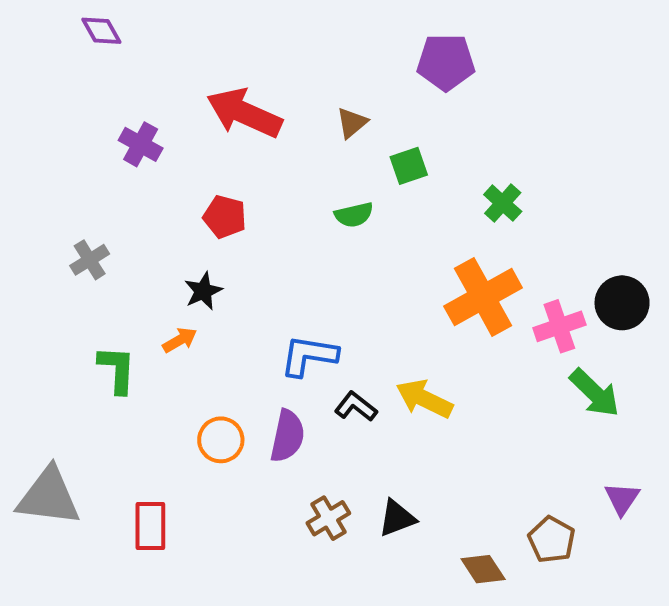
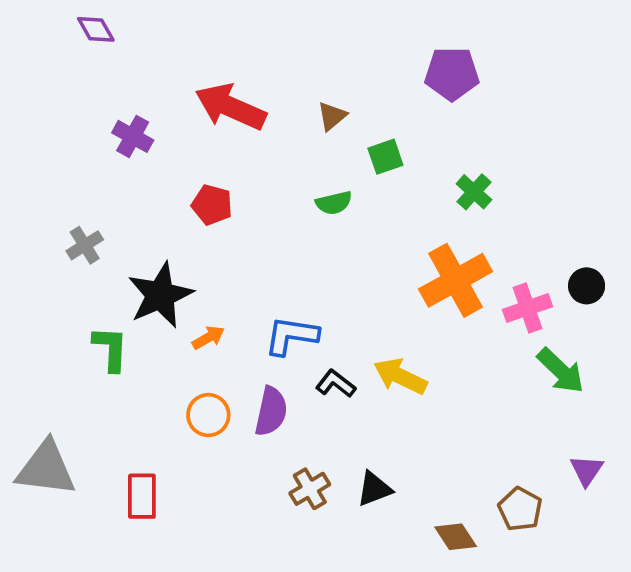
purple pentagon: (446, 62) -> (452, 74), moved
black star: (203, 291) -> (160, 295), moved, size x1.8
black circle: (622, 303) -> (587, 286), size x0.7
orange arrow: (180, 340) -> (208, 338), moved

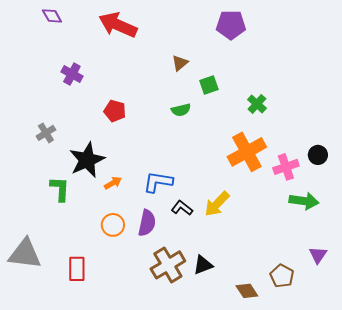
purple pentagon: (452, 74) -> (231, 25), moved
red arrow: (230, 107) -> (118, 25), moved
green arrow: (561, 371) -> (304, 201), turned -36
yellow arrow: (400, 376) -> (217, 204), turned -72
brown cross: (310, 489) -> (168, 265), size x1.6

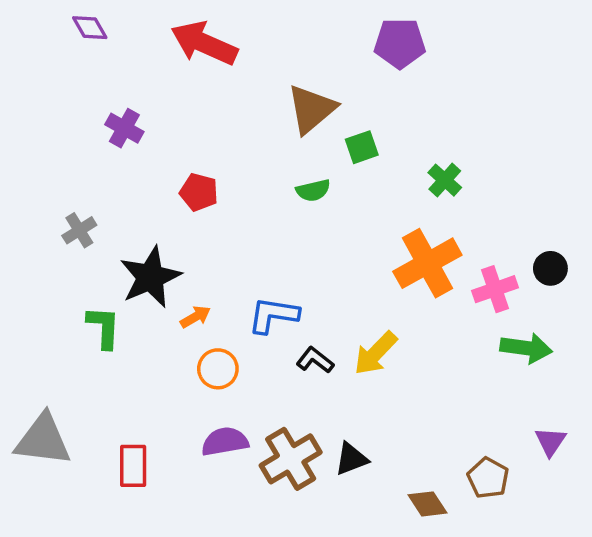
brown triangle: (180, 63) -> (311, 109), size x1.8
purple semicircle: (147, 223) -> (225, 442), moved, turned -112
orange circle: (113, 225) -> (218, 369), moved

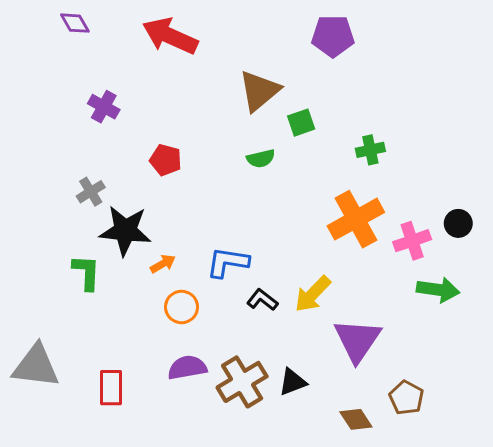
green cross: (445, 180) -> (370, 150), turned 36
gray cross: (79, 230) -> (91, 192), moved
black star: (150, 277) -> (125, 231), turned 30
purple triangle: (550, 442) -> (357, 340), moved, size x1.8

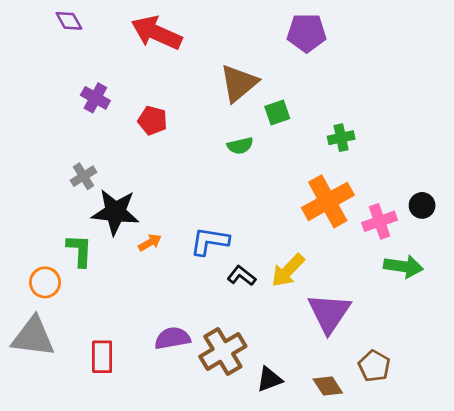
red pentagon: (166, 160) -> (153, 120), moved
orange circle: (182, 307) -> (45, 282), moved
black triangle: (292, 382) -> (269, 379), moved

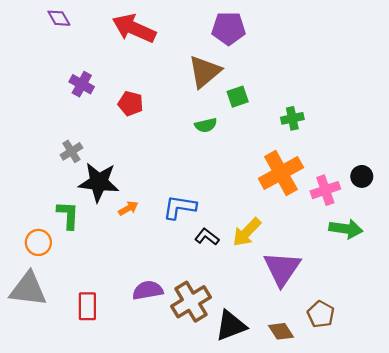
purple pentagon: (307, 33) -> (229, 28), moved
black triangle: (269, 379) -> (231, 326), size x1.4

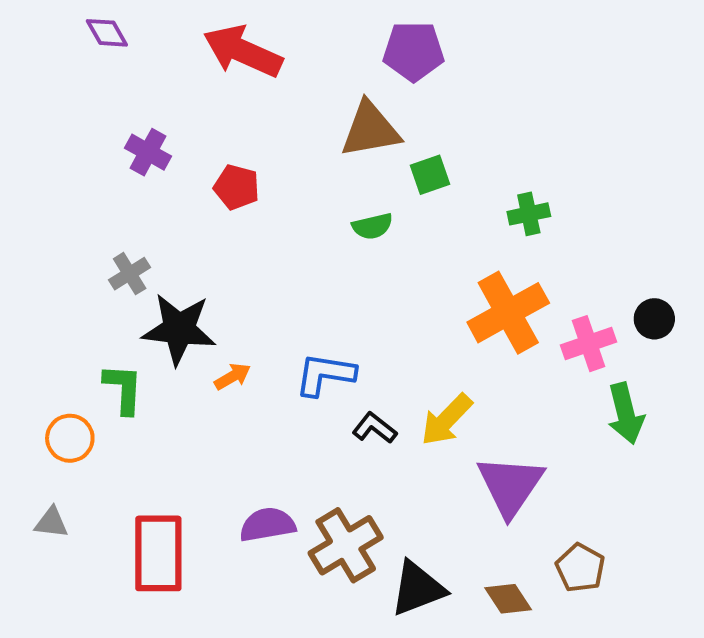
brown triangle: (205, 72) -> (370, 130), turned 30
green arrow: (346, 229) -> (626, 414), turned 68
gray triangle: (28, 289) -> (51, 523), size x0.5
red rectangle: (87, 306) -> (158, 553), size x1.5

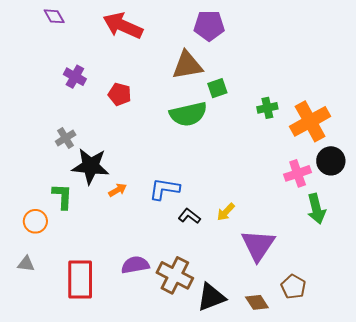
green semicircle: (372, 226) -> (188, 114), size x1.8
orange cross: (508, 313) -> (310, 121), moved
black circle: (654, 319) -> (331, 161), size x1.4
yellow arrow: (446, 420) -> (226, 212), size x0.7
brown cross: (346, 545) -> (175, 275), turned -32

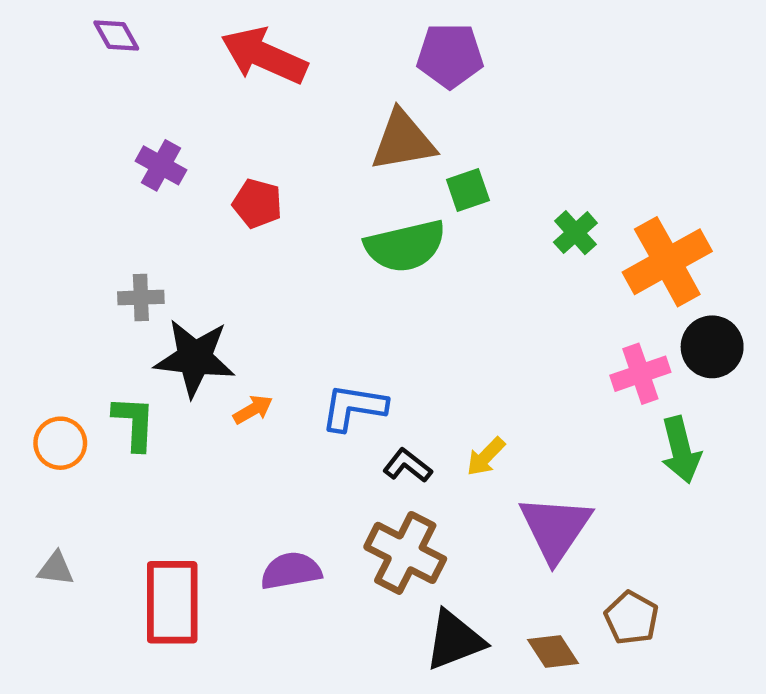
green cross: (267, 108) -> (575, 233), turned -30
gray cross: (66, 138) -> (141, 298), turned 30
orange circle: (35, 221) -> (60, 443), moved
brown cross: (175, 275) -> (405, 553), moved

